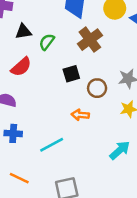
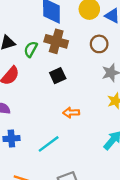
brown cross: (90, 40) -> (56, 41), moved, turned -30
brown circle: (97, 88) -> (99, 44), moved

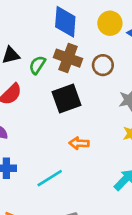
brown circle: (99, 44) -> (103, 65), moved
black square: (58, 76) -> (67, 99), size x1.5

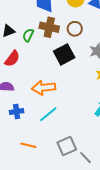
black square: (67, 99) -> (64, 54), moved
orange arrow: (79, 143) -> (44, 88), moved, size x1.6

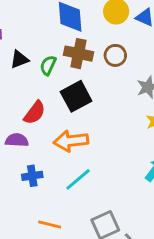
black square: (64, 54) -> (76, 96), moved
red semicircle: (12, 59) -> (35, 113), moved

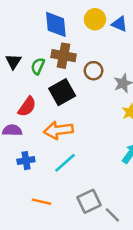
brown circle: (115, 55) -> (94, 71), moved
black triangle: (19, 59) -> (13, 61), turned -35

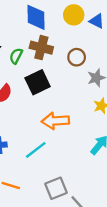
brown circle: (94, 71) -> (77, 57), moved
orange arrow: (58, 130) -> (55, 121), moved

